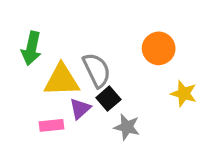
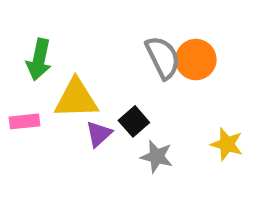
gray semicircle: (97, 70) -> (163, 57), moved
yellow star: (184, 94) -> (227, 144), moved
pink rectangle: (52, 125) -> (25, 121), moved

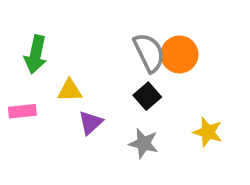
yellow triangle: (76, 99) -> (70, 90), size x0.6
black square: (134, 121) -> (147, 96), moved

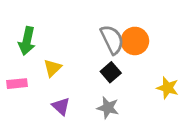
yellow triangle: (70, 90) -> (52, 68), turned -42
purple triangle: (90, 123) -> (61, 106), moved, turned -36
yellow star: (208, 132) -> (168, 88), moved

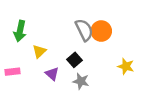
black square: (111, 72) -> (75, 60), moved
pink rectangle: (17, 84) -> (12, 72), moved
purple triangle: (61, 106) -> (52, 74), moved

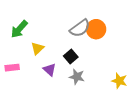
gray semicircle: (84, 30) -> (80, 28), turned 80
green arrow: (20, 31) -> (19, 29), turned 30
yellow star: (126, 66) -> (119, 81), moved

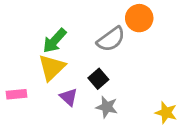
green arrow: (19, 29) -> (55, 41), moved
orange circle: (96, 29) -> (139, 18), moved
yellow triangle: (37, 48) -> (52, 67), size x1.5

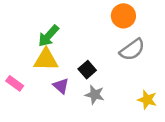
gray semicircle: (111, 39) -> (132, 50), moved
yellow triangle: (52, 67) -> (46, 60), turned 45
pink rectangle: (16, 94) -> (15, 83), turned 42

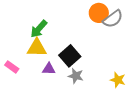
gray semicircle: (132, 50) -> (113, 19), moved
black square: (87, 70) -> (70, 56), size x1.5
purple triangle: (61, 86) -> (49, 69), turned -40

